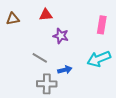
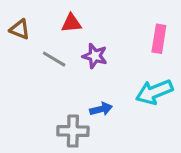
brown triangle: (13, 19) -> (20, 29), turned 32
gray line: (40, 58) -> (54, 59), moved

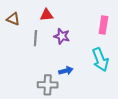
gray line: (54, 59) -> (35, 38), turned 63
cyan arrow: (154, 92) -> (100, 59), turned -90

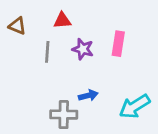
pink rectangle: (103, 25) -> (118, 44), moved
cyan arrow: (100, 59) -> (135, 106), moved, turned 80

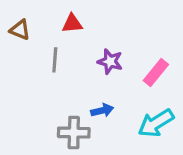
pink rectangle: (118, 44) -> (156, 73), moved, turned 30
purple star: (83, 49) -> (110, 61), moved

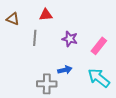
cyan arrow: (156, 123) -> (99, 78), turned 70

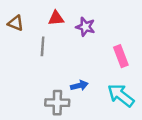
purple star: (70, 39) -> (85, 27), moved
pink rectangle: (99, 46) -> (121, 56), turned -60

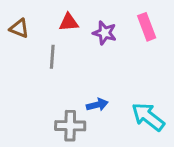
pink rectangle: (121, 56) -> (147, 27), moved

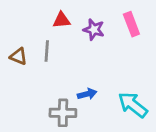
brown triangle: (19, 28) -> (19, 56), moved

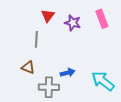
red triangle: (62, 20) -> (48, 16), turned -48
brown triangle: (19, 56) -> (28, 67), moved

